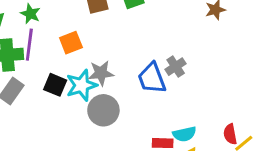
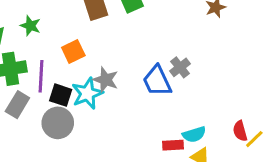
purple line: (29, 45) -> (41, 76), moved
gray star: (101, 73) -> (106, 80), turned 30
gray circle: (103, 110) -> (58, 123), moved

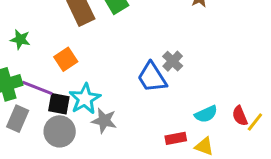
purple line: (41, 76) -> (37, 88), turned -64
gray star: (106, 80) -> (104, 121), moved
cyan semicircle: (194, 134) -> (206, 114), moved

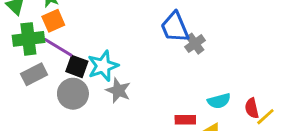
orange square: (66, 59) -> (53, 21), moved
blue trapezoid: (152, 77) -> (175, 27), moved
gray rectangle: (18, 119) -> (34, 74), turned 30

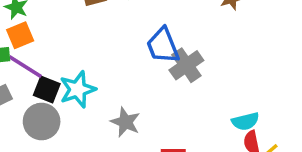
gray cross: (195, 44) -> (186, 65), size x1.4
gray star: (118, 90) -> (125, 122), moved
cyan semicircle: (219, 101) -> (245, 121), moved

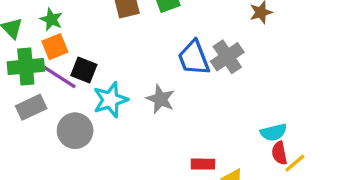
gray cross: (186, 65) -> (227, 57), moved
black square: (47, 90) -> (84, 70), moved
gray star: (125, 122) -> (161, 99), moved

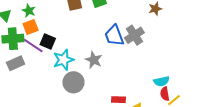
gray circle: (75, 131) -> (73, 82), moved

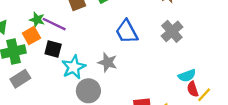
green star: (29, 11) -> (37, 20), moved
gray cross: (134, 35) -> (172, 31), moved
purple line: (33, 46) -> (54, 24), moved

